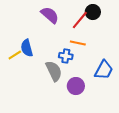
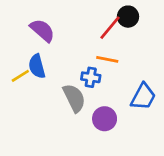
purple semicircle: (50, 15) -> (42, 30), moved

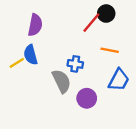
purple semicircle: (42, 30) -> (35, 25), turned 60
orange line: (107, 59) -> (110, 50), moved

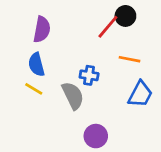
yellow line: (17, 63) -> (34, 89), moved, turned 63
purple circle: (87, 98) -> (96, 136), moved

